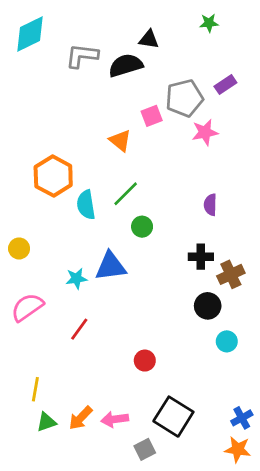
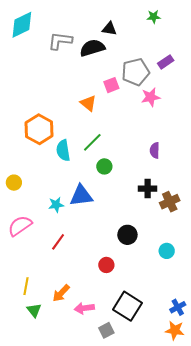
black circle: (208, 306) -> (127, 235), moved
orange arrow: (81, 418) -> (61, 293), moved
green triangle: (46, 422) -> (34, 310), turned -49

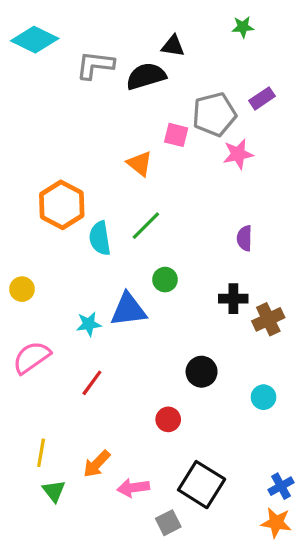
cyan diamond: (22, 25) -> (35, 40), turned 52
pink square: (111, 85) -> (176, 135), turned 35
green circle: (104, 166) -> (165, 280), moved

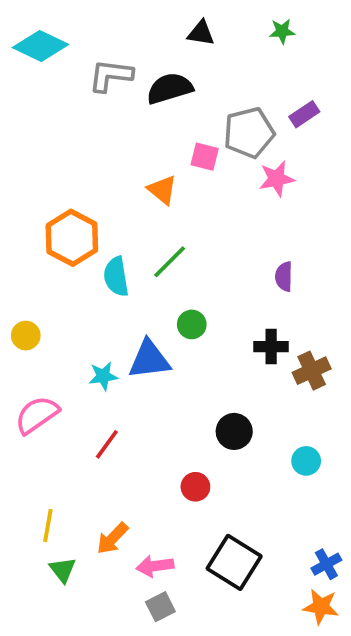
black triangle: (173, 46) -> (201, 33), moved
gray square: (168, 523) -> (160, 607), moved

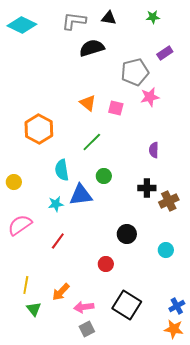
gray L-shape: (111, 75) -> (74, 21), moved
purple rectangle: (304, 114) -> (165, 53), moved
pink square: (205, 157) -> (116, 108), moved
cyan semicircle: (116, 277) -> (62, 170), moved

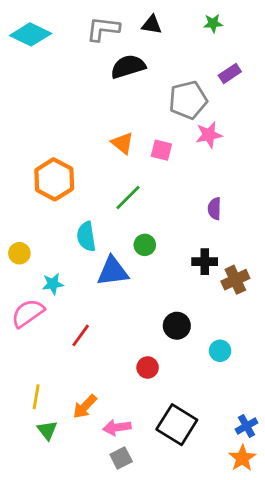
cyan star: (56, 204) -> (53, 284), moved
cyan circle: (166, 250) -> (220, 351), moved
orange star: (174, 329) -> (242, 458), turned 30

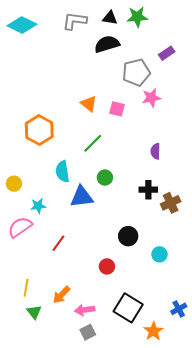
green star: (213, 23) -> (137, 17), moved, size x1.5
black semicircle: (128, 67) -> (107, 44), moved
orange star: (242, 458) -> (153, 331), moved

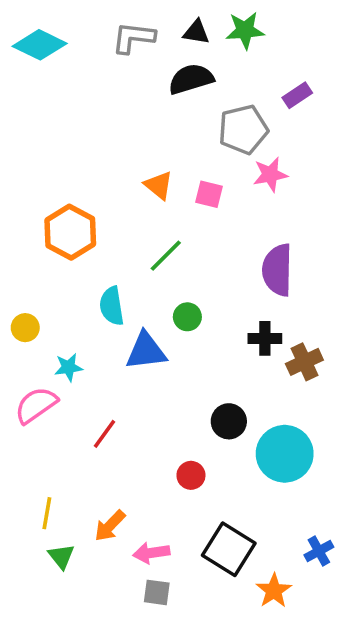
purple semicircle: (155, 151) -> (277, 270), size x1.8
cyan circle: (159, 254) -> (285, 454), size x2.0
gray square: (88, 332) -> (157, 592), turned 35

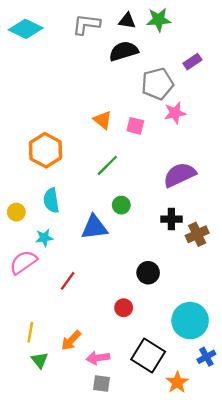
purple semicircle: (277, 270) -> (180, 175), turned 64
cyan semicircle: (112, 306) -> (51, 200), moved
cyan circle: (285, 454) -> (190, 321), moved

